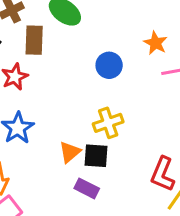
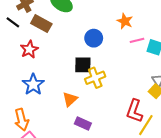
brown rectangle: (34, 40) -> (41, 24), turned -60
black square: (96, 156) -> (83, 65), moved

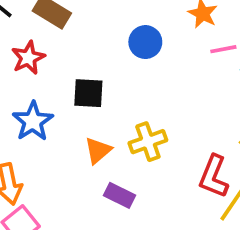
black square: (83, 65) -> (88, 93), moved
yellow cross: (95, 78) -> (148, 142), moved

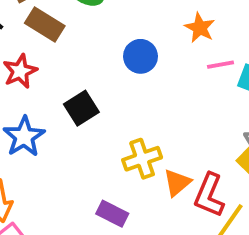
black square: (88, 93) -> (81, 108), turned -36
orange triangle: (98, 150) -> (177, 183), moved

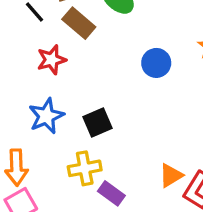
black square: (81, 108) -> (98, 123), moved
yellow cross: (142, 159) -> (85, 168), moved

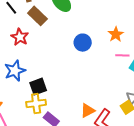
red star: (52, 60) -> (20, 37), turned -30
black square: (98, 123) -> (38, 87), moved

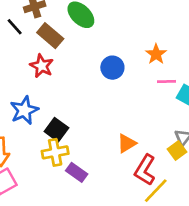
red star: (20, 37) -> (42, 66), moved
black square: (38, 87) -> (56, 130), turned -30
orange triangle: (88, 111) -> (127, 143), moved

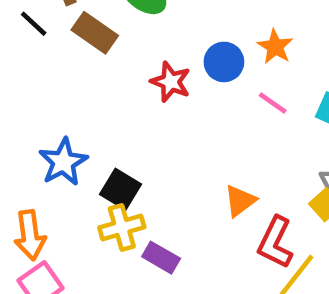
red star: (42, 66) -> (171, 82), moved
blue circle: (112, 68) -> (224, 62), moved
pink line: (166, 82) -> (273, 103), moved, turned 42

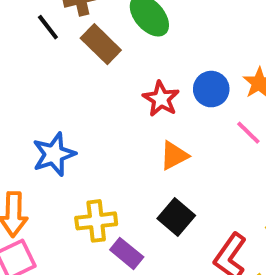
black square: (120, 189) -> (176, 217), moved
orange triangle: (240, 201) -> (174, 156), moved

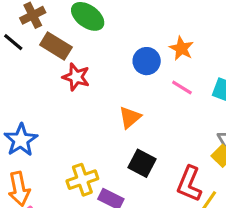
red star: (161, 99) -> (76, 77), moved
blue star: (54, 154) -> (21, 140), moved

